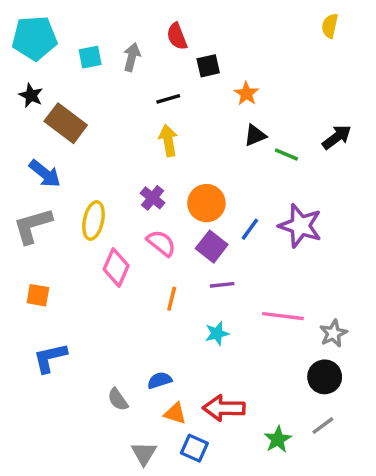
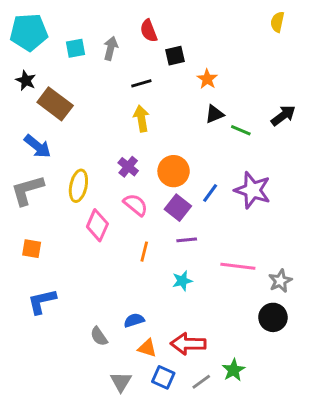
gray line: (323, 426) -> (201, 382), moved

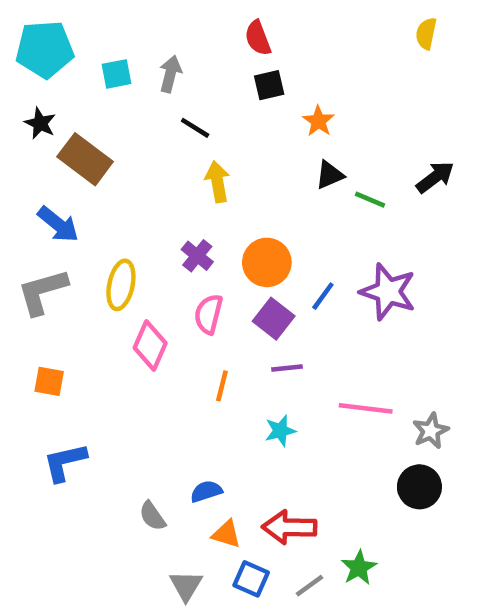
red semicircle: (149, 31) -> (258, 38), moved
black line: (141, 83) -> (195, 128), moved, turned 48
pink semicircle: (136, 205) -> (208, 314), turned -115

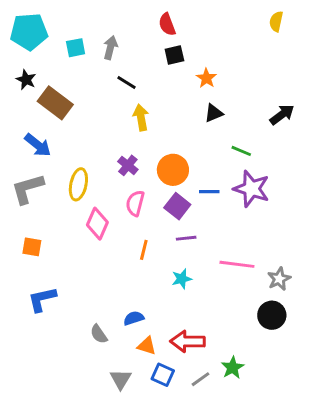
green line: (370, 200) -> (241, 151), moved
blue line: (323, 296) -> (209, 192), turned 54

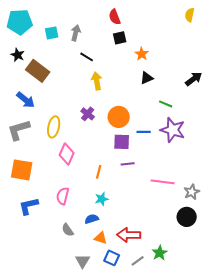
pink semicircle: (135, 203) -> (63, 196), moved
purple square: (177, 206) -> (122, 142), turned -36
orange square: (32, 247) -> (22, 170), size x1.6
cyan star: (182, 279) -> (102, 199), moved

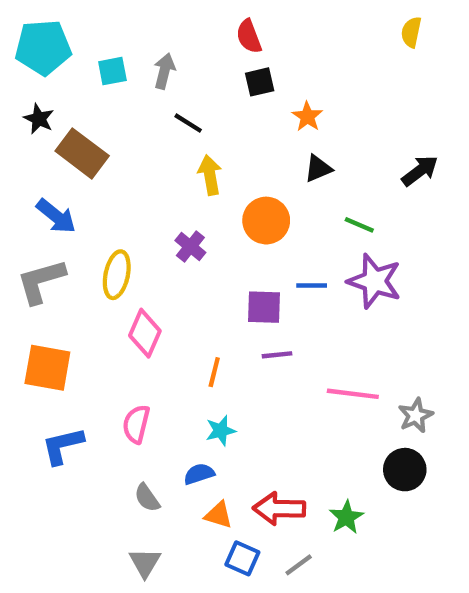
orange circle: (119, 117) -> (266, 221), moved
green star: (160, 253) -> (346, 517), moved
gray triangle: (83, 261) -> (145, 563), moved

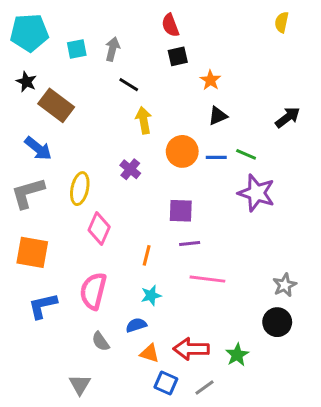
blue line: (312, 285) -> (216, 157), moved
pink line: (353, 394) -> (207, 279), moved
pink semicircle: (136, 424) -> (93, 291), size x1.4
gray triangle: (145, 563) -> (80, 384), moved

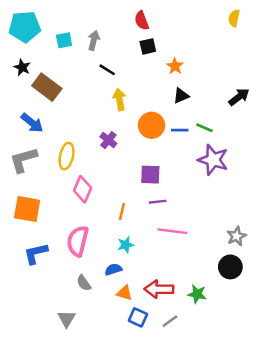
green star: (237, 355) -> (197, 294), turned -30

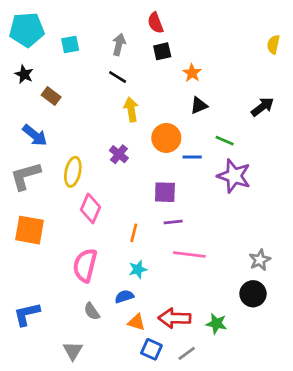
yellow semicircle: (234, 18) -> (273, 45), moved
gray arrow: (94, 40) -> (119, 45), moved
brown rectangle: (47, 87) -> (51, 96), size x0.6
blue line: (180, 130) -> (192, 157), moved
blue L-shape: (36, 253) -> (27, 314), moved

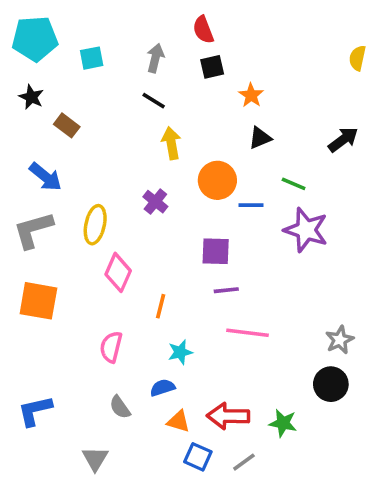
orange line: (134, 233) -> (161, 306), moved
pink semicircle: (85, 265) -> (111, 347), size x0.7

